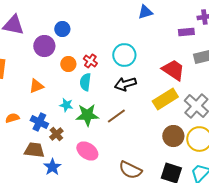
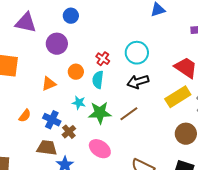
blue circle: (62, 29) -> (71, 16), moved
orange circle: (68, 64) -> (76, 72), moved
orange semicircle: (12, 118) -> (25, 116), turned 144

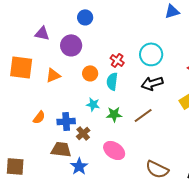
purple triangle: (26, 23) -> (42, 33), moved, size x0.7
orange triangle: (49, 84) -> (53, 75), moved
green star: (100, 113) -> (114, 114), size x0.7
blue cross: (52, 120) -> (66, 121), turned -30

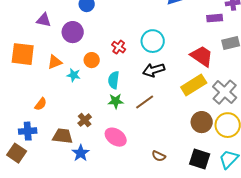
cyan semicircle: (112, 81) -> (114, 80), moved
cyan star: (93, 104) -> (74, 75), moved
blue cross: (66, 121) -> (28, 131), moved
brown square: (15, 166) -> (17, 153), turned 30
brown semicircle: (157, 169) -> (159, 156), size x0.6

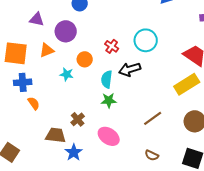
orange triangle: (55, 62) -> (47, 50), moved
black arrow: (154, 70) -> (130, 69), moved
brown line: (145, 102) -> (153, 118), moved
orange semicircle: (41, 104) -> (34, 103), turned -72
blue cross: (28, 131) -> (23, 82), moved

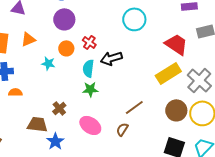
purple circle: (66, 31) -> (64, 19), moved
cyan circle: (146, 40) -> (134, 19), moved
red cross: (112, 46) -> (89, 42), moved
orange semicircle: (34, 103) -> (15, 92), turned -56
brown semicircle: (152, 155) -> (122, 129), moved, turned 96

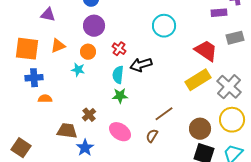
orange circle: (66, 48) -> (88, 52), moved
brown circle: (176, 110) -> (200, 129), moved

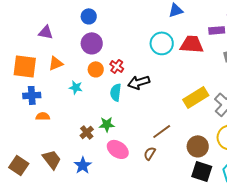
red trapezoid: (206, 51) -> (192, 44), moved, turned -30
orange circle: (88, 52) -> (96, 69), moved
green star: (120, 96) -> (107, 124), moved
brown trapezoid: (67, 131) -> (52, 159), moved, turned 45

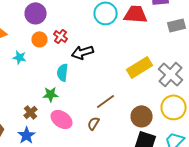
cyan semicircle: (116, 92) -> (62, 72), moved
brown cross: (87, 132) -> (30, 112), moved

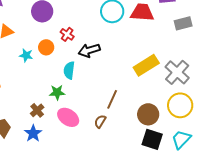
orange circle: (40, 39) -> (46, 47), moved
brown line: (106, 101) -> (112, 99), turned -30

